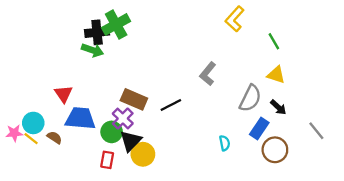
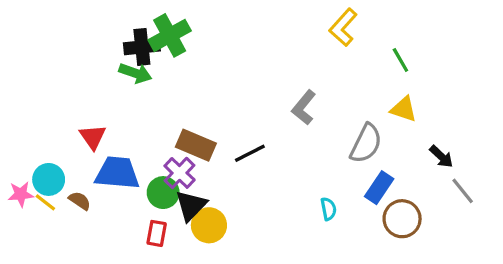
black arrow: (278, 107) -> (441, 157), moved

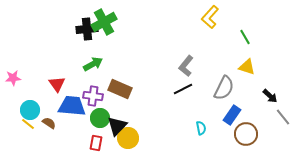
green arrow: (135, 73) -> (93, 64), moved, turned -48
black line: (250, 153) -> (183, 89), moved
purple cross: (180, 173) -> (93, 96), moved, turned -36
pink star: (21, 194) -> (13, 78), moved

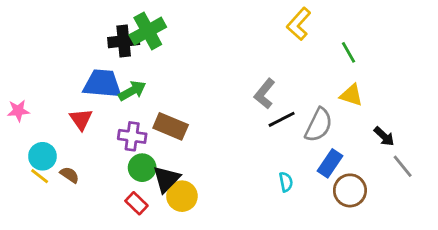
black line: (183, 89) -> (282, 119), moved
blue trapezoid: (72, 106) -> (102, 84), moved
red rectangle: (96, 143) -> (136, 203), turned -56

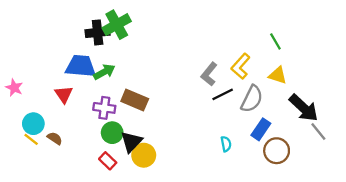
yellow L-shape: (299, 24) -> (241, 66), moved
pink star: (18, 111) -> (14, 88), turned 30
black arrow: (384, 136) -> (304, 108), size x1.8

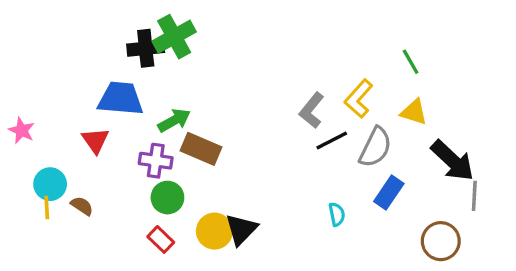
green arrow: (104, 72) -> (174, 120), moved
gray line: (318, 132) -> (474, 196), turned 42
yellow line: (31, 139) -> (47, 208), turned 49
black triangle: (131, 142) -> (241, 229), moved
brown circle: (277, 151) -> (441, 241), moved

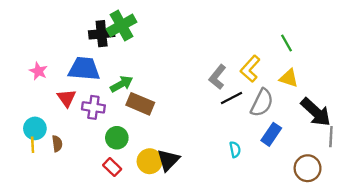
pink star: (22, 130) -> (38, 71), moved
purple cross: (156, 161) -> (93, 107), moved
brown semicircle: (82, 206) -> (57, 144), turned 49

